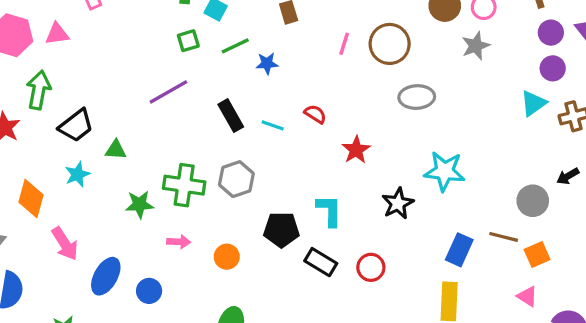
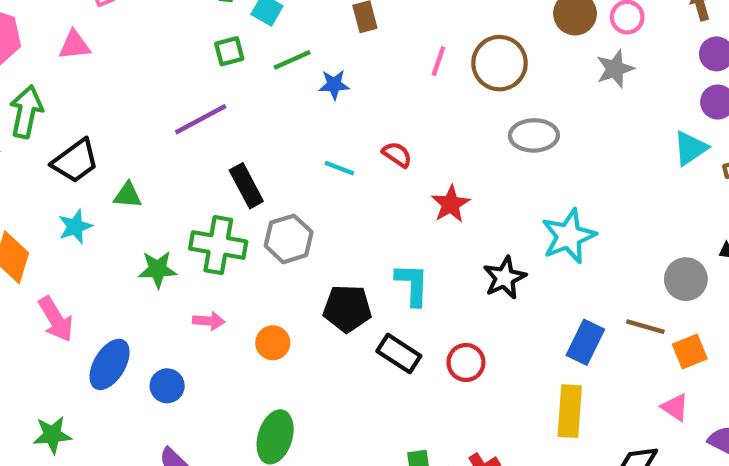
pink triangle: (57, 34) -> (74, 45), moved
black rectangle: (231, 116) -> (246, 186), moved
cyan star: (445, 171) -> (569, 236), turned -30

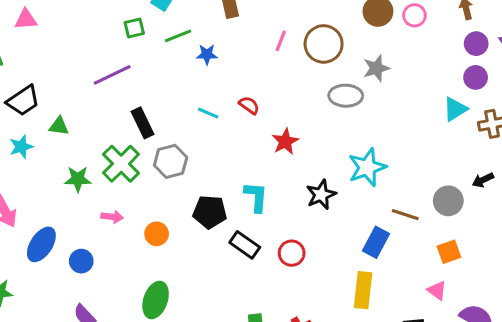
gray star: (615, 69) -> (376, 68), moved
green cross: (218, 245) -> (121, 164), turned 33
brown line: (645, 327) -> (405, 215), moved

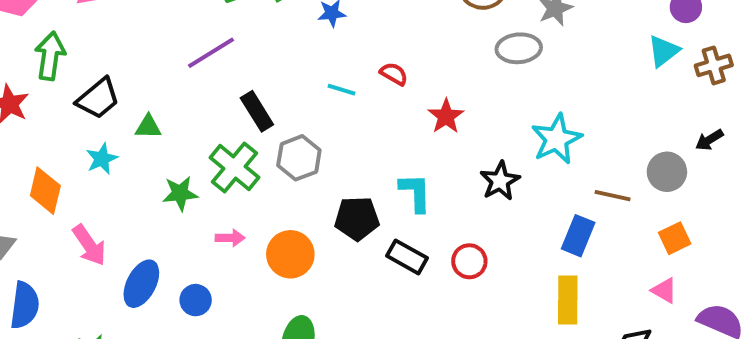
orange circle: (157, 234) -> (290, 254), size x1.5

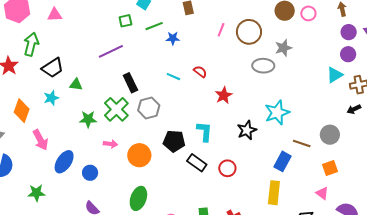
black arrow: (709, 140) -> (354, 109), moved

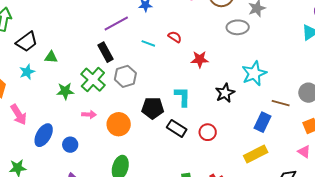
purple line: (111, 51) -> (116, 24), moved
red star: (224, 95) -> (200, 59), turned 30
yellow rectangle: (274, 193) -> (256, 154), turned 60

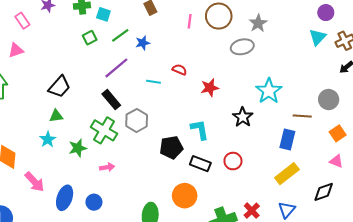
black trapezoid: (27, 42) -> (59, 87), moved
cyan star: (27, 72) -> (48, 139), moved
orange circle: (119, 124) -> (185, 196), moved

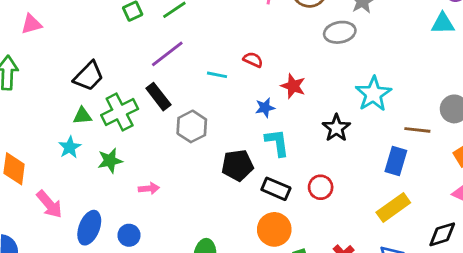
cyan triangle: (318, 37) -> (443, 23), turned 42
blue star: (143, 43) -> (265, 108), moved
red star: (210, 88) -> (293, 86), turned 30
green cross: (104, 130) -> (120, 112), moved, turned 30
orange circle: (185, 196) -> (274, 229), moved

